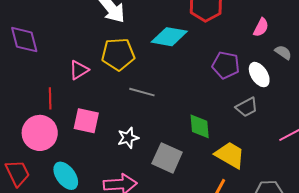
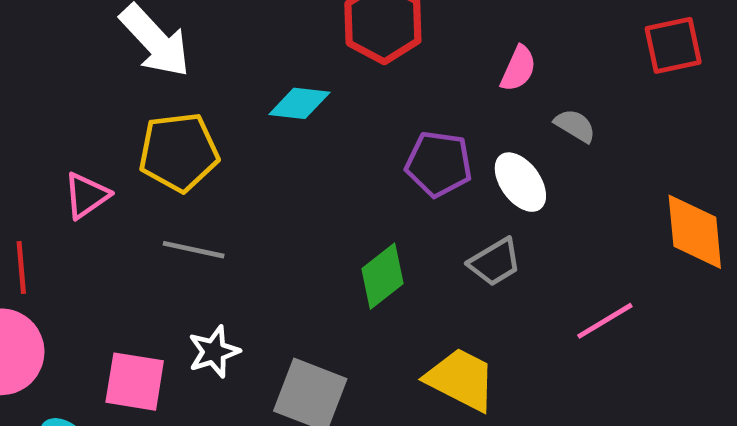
cyan diamond: (169, 37) -> (299, 103), size x0.7
gray line: (142, 92) -> (194, 250), moved
pink square: (86, 121) -> (135, 382), moved
green diamond: (200, 126) -> (383, 276), moved, turned 60

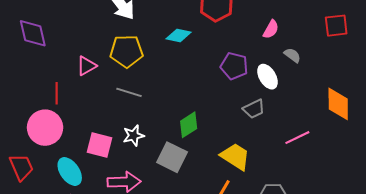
green diamond: (383, 276) -> (189, 125), moved

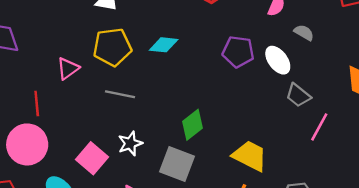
cyan diamond: (179, 35) -> (164, 45), moved
gray trapezoid: (254, 109) -> (298, 95), moved, turned 70
pink line: (297, 138) -> (319, 127), turned -30
pink square: (99, 145) -> (92, 158), turned 32

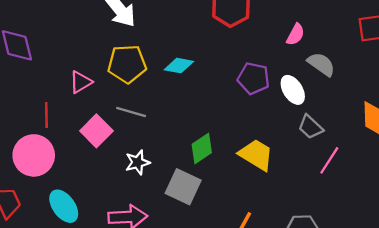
gray semicircle: (304, 33) -> (321, 64), size x1.4
yellow trapezoid: (250, 156) -> (256, 155), moved
pink square: (92, 158) -> (96, 131), moved

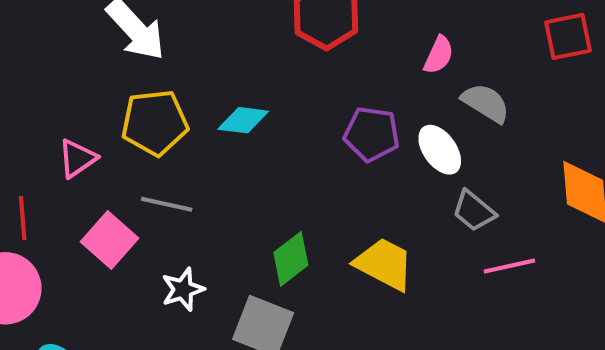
pink line: (329, 160) -> (509, 266), turned 48

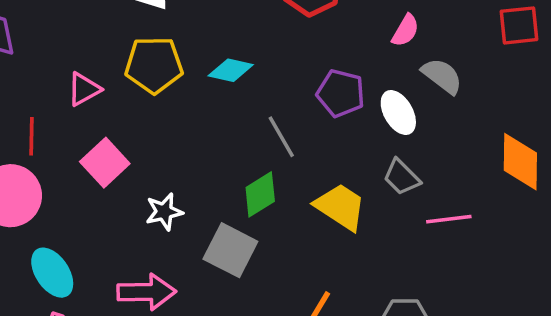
gray line: (167, 204) -> (281, 137), moved, turned 42
gray trapezoid: (474, 211) -> (402, 177), moved

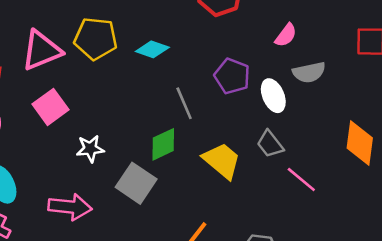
gray semicircle: (442, 76) -> (309, 72), turned 124
pink triangle: (84, 89) -> (41, 50), size x1.6
pink line: (449, 219) -> (301, 179), turned 40

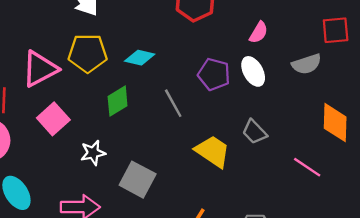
gray semicircle: (309, 72) -> (307, 64), moved
white ellipse: (273, 96) -> (253, 71), moved
green diamond: (163, 144) -> (118, 101), moved
pink line: (301, 179) -> (307, 167), moved

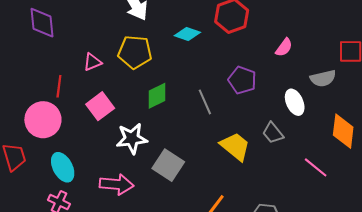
cyan diamond: (140, 58) -> (187, 34), moved
pink triangle: (40, 69) -> (92, 62), size x0.6
white ellipse: (253, 71) -> (295, 102), moved
white star: (93, 153) -> (132, 139), size x1.4

